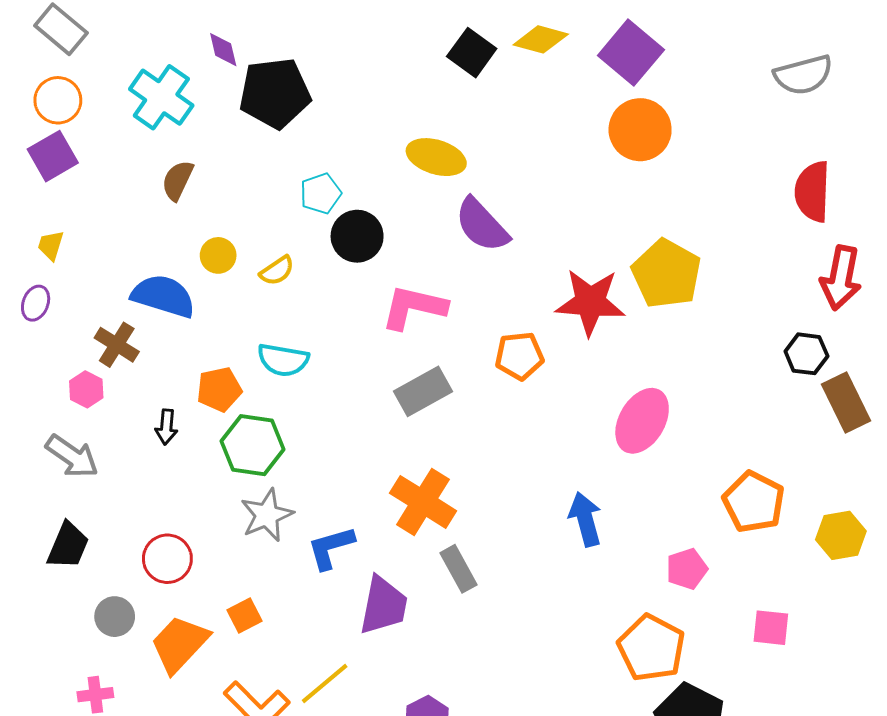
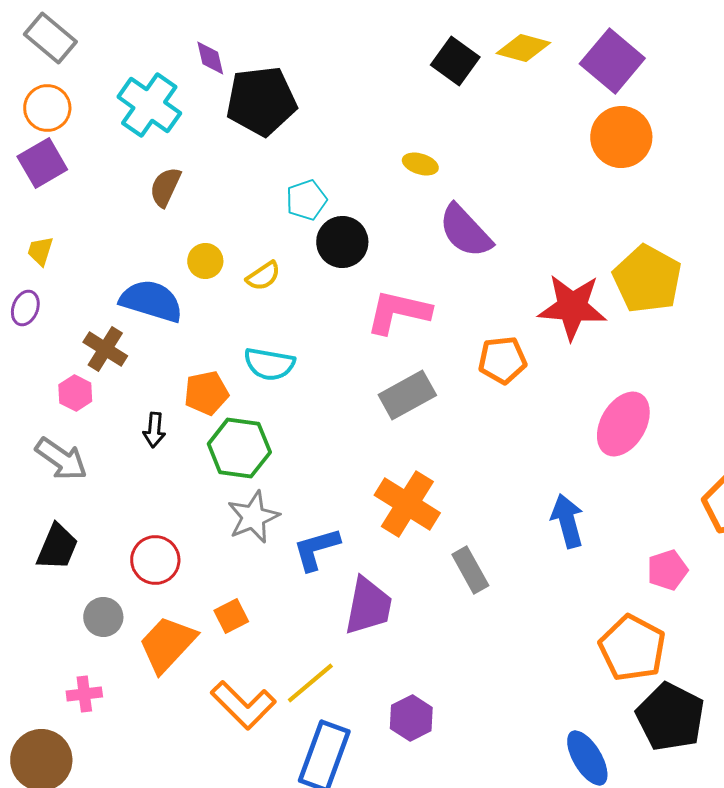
yellow ellipse: (436, 157) -> (420, 164), size x0.6
gray rectangle: (459, 569) -> (470, 570), moved

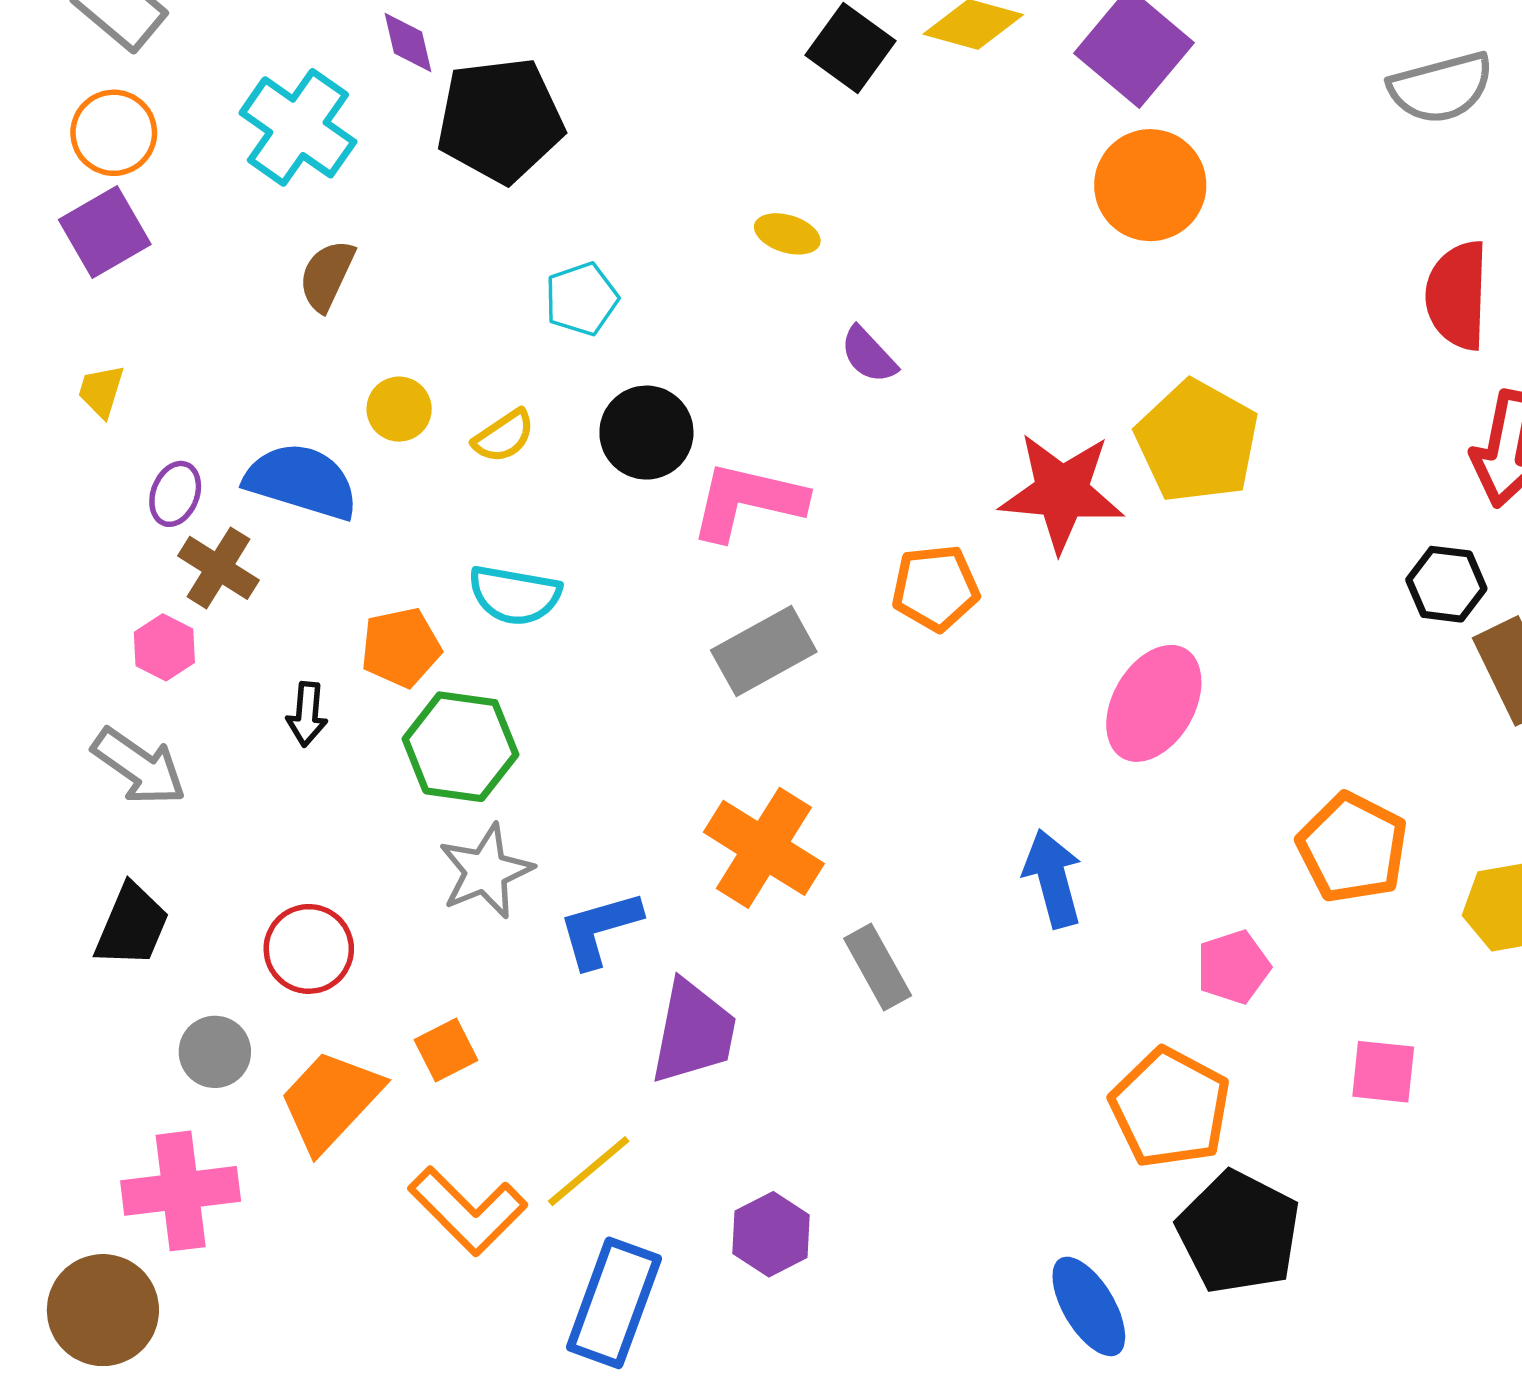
purple semicircle: (465, 231) -> (869, 355), size x0.6
black circle: (342, 242) -> (646, 433), moved
purple ellipse: (25, 308) -> (175, 494), moved
pink cross: (84, 694) -> (181, 1191), size x1.8

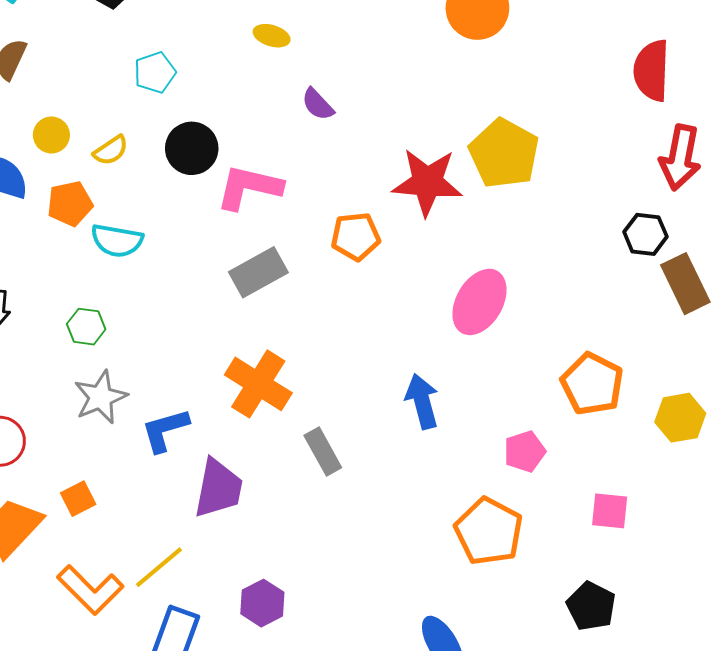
orange pentagon: (401, 647) -> (70, 204), moved
green hexagon: (460, 747) -> (86, 327), size x0.6
black pentagon: (1239, 1232) -> (591, 606), moved, size x0.7

